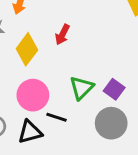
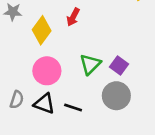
black line: (57, 117) -> (73, 108), moved
black triangle: (30, 132) -> (44, 104), turned 35

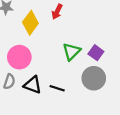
pink circle: (47, 71) -> (19, 57), moved

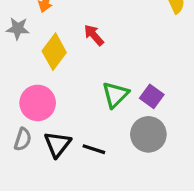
red arrow: (57, 12) -> (94, 35), turned 112
black triangle: (33, 85) -> (57, 144), turned 48

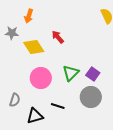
yellow diamond: (54, 52) -> (34, 47), turned -70
pink circle: (38, 103) -> (41, 78), moved
black triangle: (57, 144) -> (35, 116), moved, turned 36

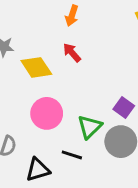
orange arrow: (29, 16) -> (72, 16), moved
green triangle: (71, 73) -> (90, 127), moved

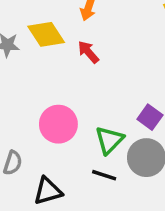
yellow diamond: (36, 67) -> (46, 34), moved
black line: (72, 155) -> (104, 175), moved

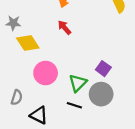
yellow diamond: (46, 34) -> (28, 43), moved
black triangle: (48, 191) -> (39, 115), turned 42

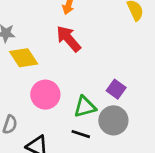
red arrow: (64, 27) -> (69, 39), size x1.5
green triangle: (78, 83) -> (85, 107), turned 30

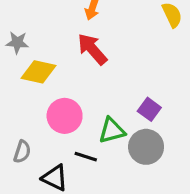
yellow diamond: (24, 58) -> (38, 72), turned -44
black line: (81, 134) -> (86, 157), moved

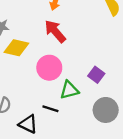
pink circle: (65, 116) -> (49, 68), moved
gray circle: (146, 147) -> (106, 110), moved

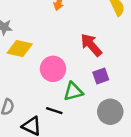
red arrow: (55, 31) -> (91, 45), moved
purple square: (96, 75) -> (101, 76), turned 35

